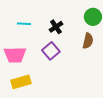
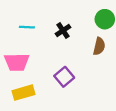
purple square: (51, 51) -> (64, 77), moved

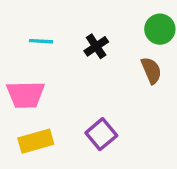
brown semicircle: (99, 46) -> (151, 70), turned -36
purple square: (64, 77) -> (101, 134), moved

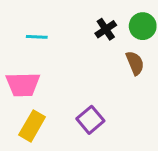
black cross: (96, 46) -> (106, 29), moved
yellow rectangle: (36, 141) -> (32, 126), turned -44

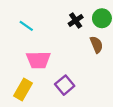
cyan line: (37, 37) -> (26, 26), turned 32
pink trapezoid: (23, 84) -> (38, 60), moved

